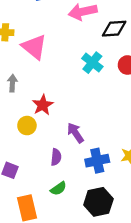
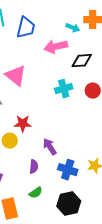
cyan cross: (92, 63) -> (64, 89), turned 36
red star: (43, 105) -> (23, 124), turned 30
blue cross: (97, 161) -> (68, 170), turned 30

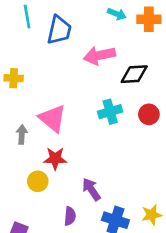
cyan arrow: (73, 28) -> (117, 14), moved
pink triangle: (16, 76) -> (52, 118), moved

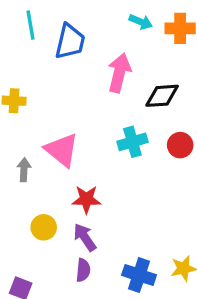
pink arrow: (99, 55) -> (119, 73), turned 116
red star: (55, 159) -> (86, 199), moved
purple arrow: (91, 189) -> (85, 237), moved

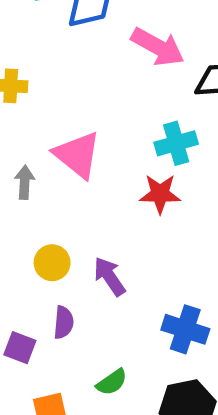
pink arrow: (119, 73) -> (158, 47), turned 105
red star: (86, 199) -> (160, 194), moved
purple semicircle: (83, 270) -> (64, 322), moved

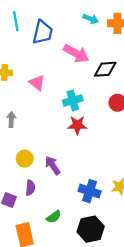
cyan cross: (176, 143) -> (73, 100), moved
pink triangle: (77, 155) -> (37, 83), moved, size x0.7

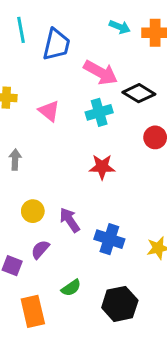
black diamond: (105, 69) -> (139, 93), turned 35
cyan cross: (73, 100) -> (99, 112), moved
purple semicircle: (30, 188) -> (40, 249), turned -144
blue cross: (90, 191) -> (109, 239), moved

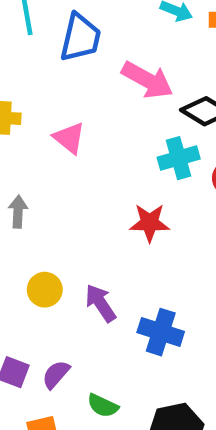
cyan cross: (99, 112) -> (179, 158), moved
purple semicircle: (40, 249) -> (56, 374), moved
green semicircle: (71, 288) -> (103, 406), turned 60

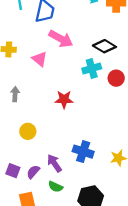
pink arrow: (147, 80) -> (61, 39), moved
red star: (150, 223) -> (64, 99), moved
purple arrow: (101, 303) -> (54, 163), moved

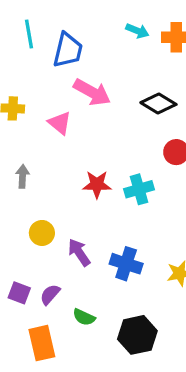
cyan cross: (92, 69) -> (139, 189), moved
purple arrow: (54, 163) -> (79, 252), moved

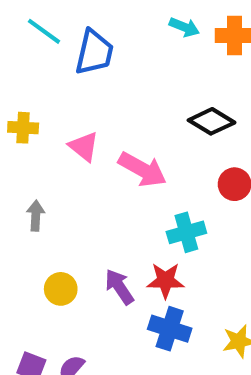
cyan line: (29, 34) -> (44, 31), turned -44
pink arrow: (92, 92) -> (142, 170), moved
red star: (97, 184) -> (165, 281), moved
purple arrow: (79, 252) -> (119, 287), moved

